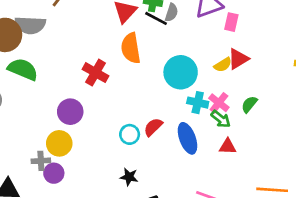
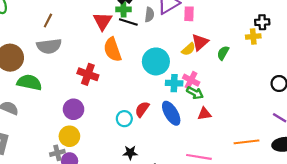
gray semicircle: (171, 13) -> (149, 15), moved
gray semicircle: (30, 25) -> (49, 46), moved
green semicircle: (249, 104) -> (223, 53), moved

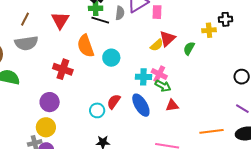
red triangle: (103, 21) -> (60, 20), moved
yellow cross: (253, 37) -> (209, 30), moved
cyan circle: (156, 61) -> (111, 58), moved, size x0.7

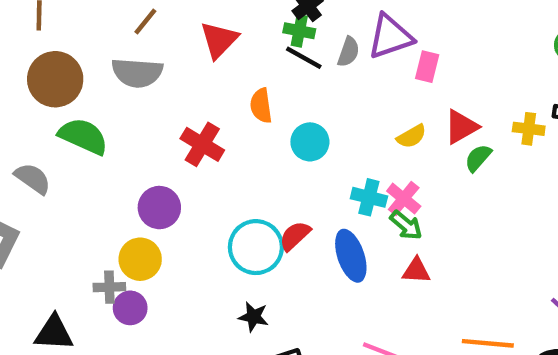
red triangle: (167, 39) -> (461, 127), moved
orange semicircle: (86, 46) -> (261, 106), size x0.7
cyan circle: (97, 110) -> (256, 247), size x1.6

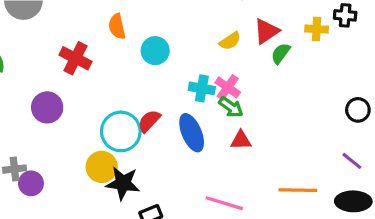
yellow circle: (140, 259) -> (102, 167), moved
black star: (253, 317) -> (123, 183), size x1.5

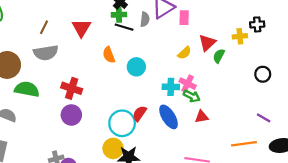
red cross: (76, 58) -> (72, 88), moved
black circle: (358, 110) -> (263, 74), moved
purple line: (352, 161) -> (264, 118), moved

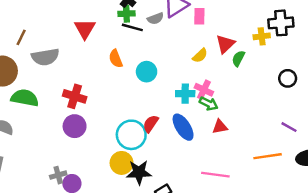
gray semicircle: (145, 19) -> (155, 19), turned 64
black cross: (257, 24) -> (281, 23), size x1.5
brown line: (44, 27) -> (21, 37), moved

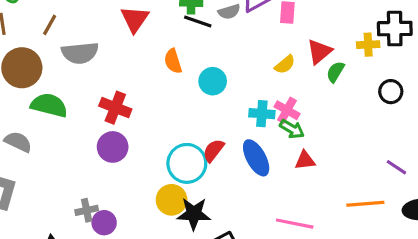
black circle: (288, 78) -> (391, 92), moved

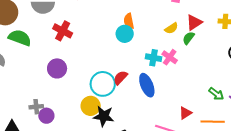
orange semicircle: (173, 61) -> (129, 21), moved
green semicircle: (335, 72) -> (189, 38), moved
red cross: (115, 108) -> (63, 31), moved
green arrow: (292, 129) -> (216, 94), moved
red triangle: (305, 160) -> (185, 113), moved, turned -32

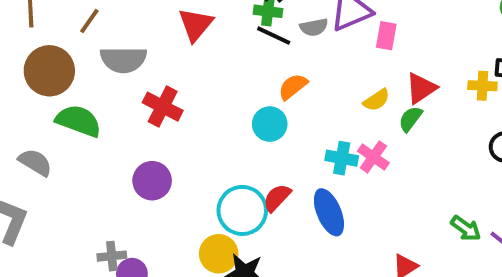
orange semicircle: (129, 21) -> (293, 87), turned 63
cyan circle: (125, 34) -> (270, 124), moved

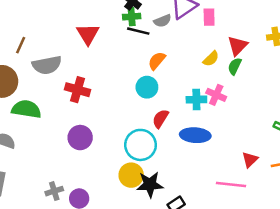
red semicircle: (277, 198) -> (160, 119), moved
blue ellipse: (329, 212) -> (195, 135), turned -52
gray cross: (112, 256) -> (54, 191), moved

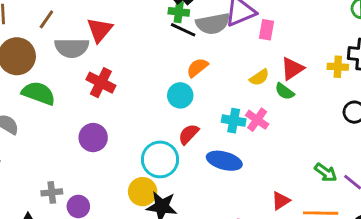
gray semicircle: (163, 21) -> (213, 24), size x1.6
red triangle: (88, 34) -> (100, 30), moved
green semicircle: (235, 66) -> (284, 91), turned -90

